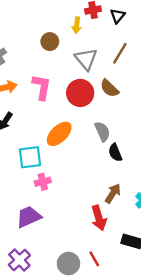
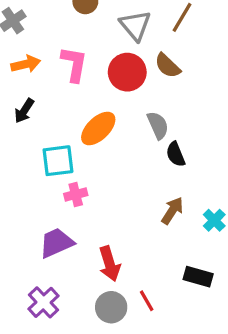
red arrow: (99, 218) -> (110, 264), moved

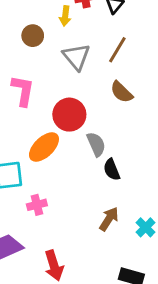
brown semicircle: (167, 66) -> (122, 92), moved
red circle: (127, 72) -> (69, 115), moved
pink cross: (76, 195) -> (37, 205), moved

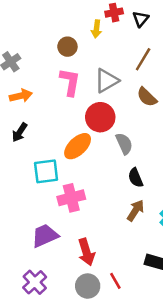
gray triangle: (76, 57) -> (107, 81), moved, turned 40
pink L-shape: (23, 91) -> (70, 82), moved
black semicircle: (112, 170) -> (136, 178), moved
pink cross: (37, 205) -> (71, 198), size x1.5

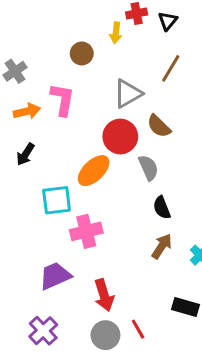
pink L-shape: (70, 82) -> (62, 99), moved
brown semicircle: (147, 97) -> (159, 126), moved

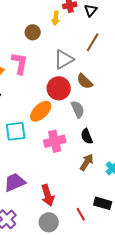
pink cross: (86, 231) -> (55, 141), moved
red line: (138, 329) -> (81, 214), moved

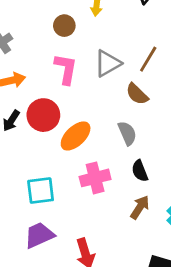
brown line: (93, 42) -> (148, 59), moved
pink L-shape: (20, 63) -> (66, 69), moved
red circle: (59, 88) -> (43, 115), moved
cyan square: (16, 131) -> (41, 190), moved

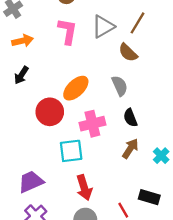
red circle: (43, 115) -> (50, 112), moved
cyan square: (41, 190) -> (71, 151), moved
purple trapezoid: (39, 235) -> (31, 182), moved

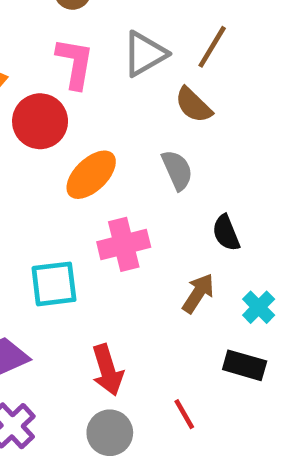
red circle: (50, 112) -> (40, 121), moved
black semicircle: (130, 118) -> (226, 233), moved
cyan square: (71, 151) -> (54, 284), moved
black rectangle: (149, 197) -> (245, 365), moved

